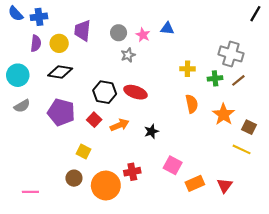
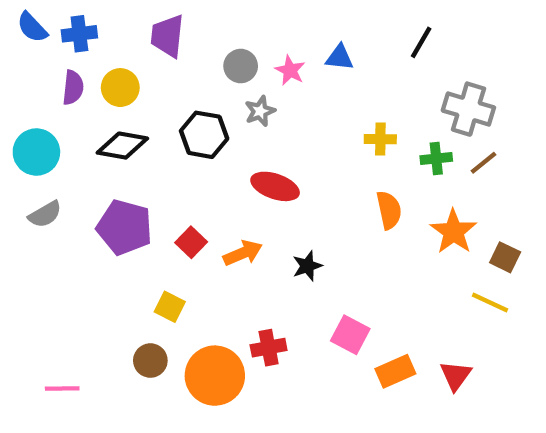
black line: (255, 14) -> (421, 42), moved
purple trapezoid: (82, 31) -> (168, 36), moved
black hexagon: (105, 92) -> (204, 135), moved

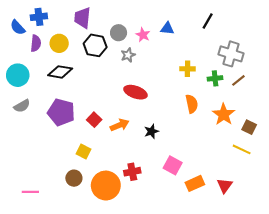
blue semicircle: (32, 27) -> (18, 27), moved
black hexagon: (204, 135) -> (95, 45), moved

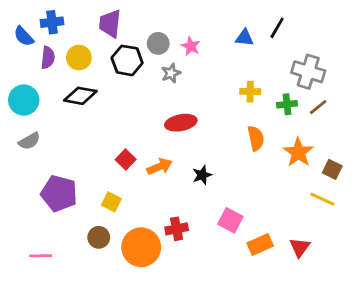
blue triangle: (167, 28) -> (245, 38), moved
red ellipse: (135, 92) -> (181, 123), turned -30
purple pentagon: (61, 112) -> (59, 193), moved

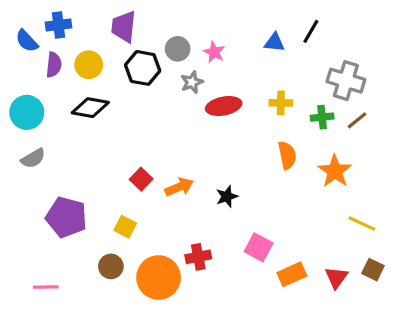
red ellipse: (181, 123) -> (224, 106), moved
brown square: (332, 169) -> (373, 270), moved

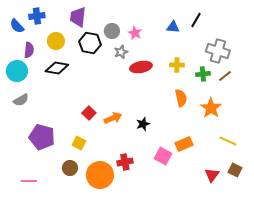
purple semicircle: (54, 65) -> (29, 50), moved
orange rectangle: (292, 274) -> (184, 144), moved

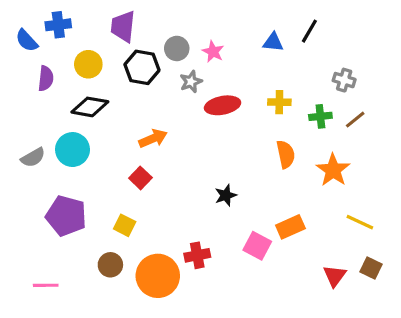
gray cross: (218, 51) -> (344, 80), size x0.6
cyan circle: (17, 71) -> (72, 150), moved
orange arrow: (113, 118) -> (153, 138), moved

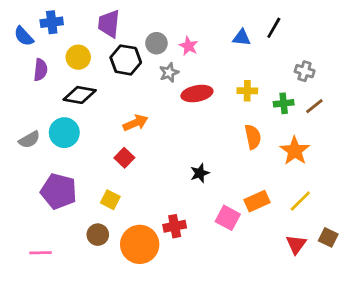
yellow line: (360, 222) -> (300, 201), moved, turned -70

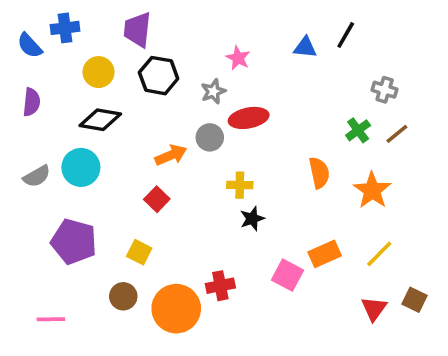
gray circle: (156, 43) -> (210, 137), moved
purple semicircle: (41, 70) -> (31, 102), moved
yellow cross: (247, 91) -> (240, 185), moved
green cross: (284, 103) -> (358, 130), turned -30

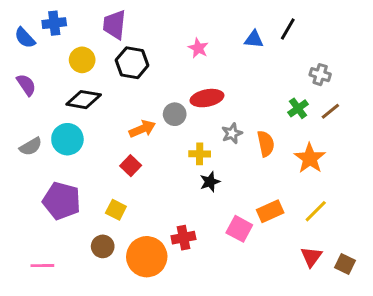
gray star: (213, 91) -> (232, 133), moved
purple semicircle: (31, 102) -> (26, 85), turned -40
brown square: (415, 300) -> (345, 264), moved

